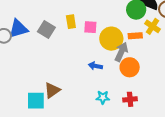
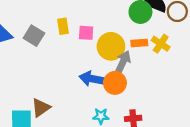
yellow cross: (153, 26) -> (161, 44), moved
blue arrow: (95, 66) -> (92, 79), size x1.5
orange circle: (130, 67) -> (115, 83), moved

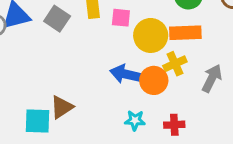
orange rectangle: (139, 43) -> (185, 33), size x1.5
yellow cross: (161, 44) -> (175, 64), moved, turned 30
gray arrow: (123, 62) -> (212, 78), moved

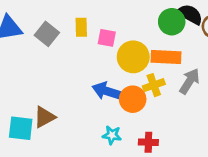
gray arrow: (212, 78) -> (189, 81), moved

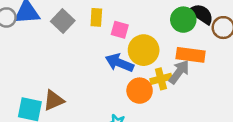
orange rectangle: (166, 57) -> (191, 55), moved
gray arrow: (189, 81) -> (179, 72), moved
blue arrow: (107, 91) -> (119, 63), moved

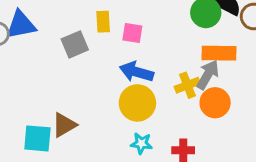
gray square: (63, 21) -> (75, 44), moved, turned 30
yellow circle: (144, 50) -> (137, 103), moved
orange circle: (140, 91) -> (215, 103), moved

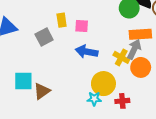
yellow cross: (187, 85) -> (121, 57), turned -35
yellow circle: (137, 103) -> (103, 84), moved
cyan square: (37, 138) -> (23, 81), moved

